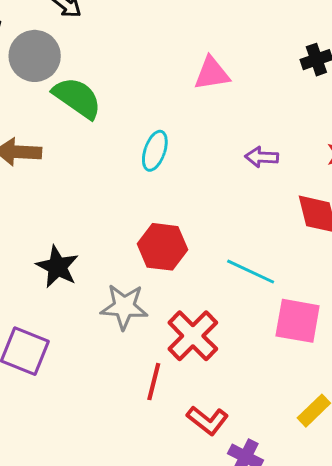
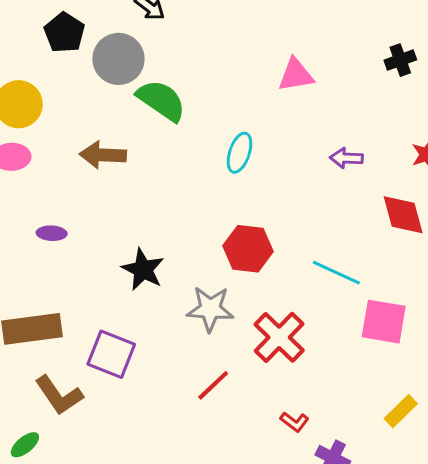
red line: (154, 382) -> (213, 385), moved, turned 33
red L-shape: (208, 420) -> (295, 422), size x0.7

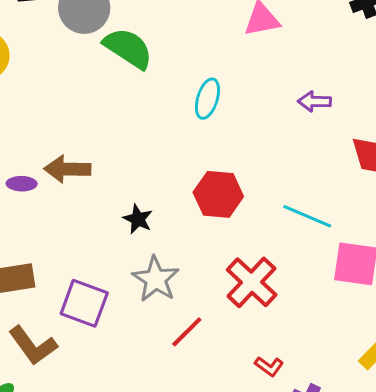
brown arrow: (103, 155) -> (67, 169), moved
black star: (143, 269) -> (138, 219), moved, size x0.7
gray star: (210, 309) -> (156, 279), moved, turned 30

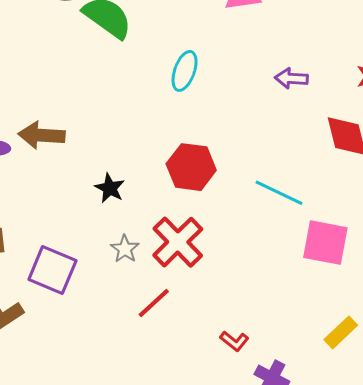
gray star: (156, 279) -> (125, 249), size x0.6
red cross: (252, 282) -> (178, 242), moved

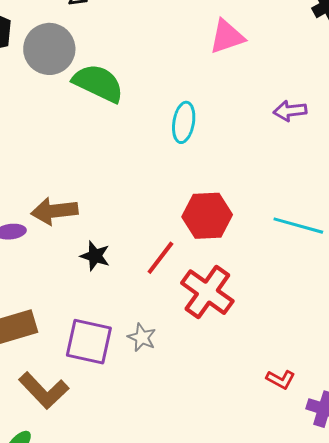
black star: (110, 188) -> (95, 256), moved
gray star: (125, 249) -> (142, 337), moved
red line: (154, 303) -> (160, 258), moved

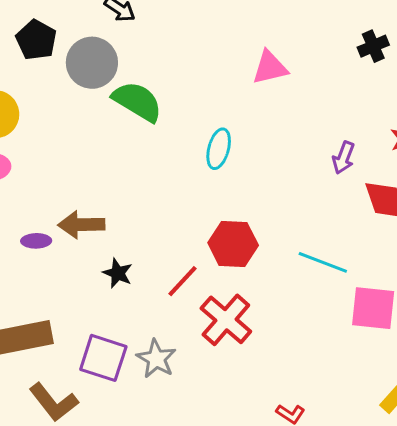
purple arrow: (290, 111) -> (343, 158), moved, turned -68
gray star: (142, 337) -> (156, 359), size x1.4

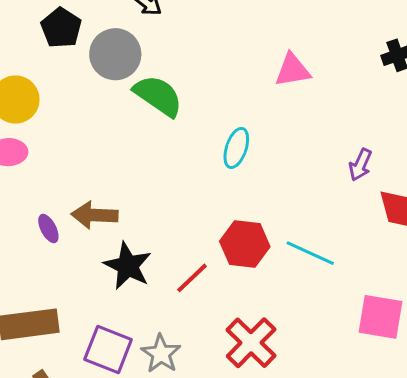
purple ellipse: (36, 241) -> (48, 228), turned 60
cyan line: (323, 262) -> (310, 253), moved
black star: (118, 273) -> (128, 266), size x1.6
red cross: (226, 320) -> (251, 343), moved

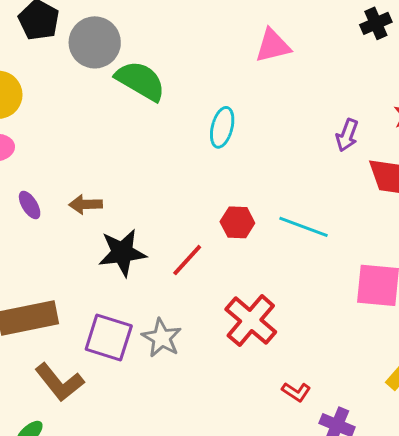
brown arrow: (95, 215) -> (86, 204), size x0.7
purple ellipse: (48, 228) -> (30, 205), moved
red hexagon: (245, 244) -> (237, 222), size x0.7
black star: (128, 266) -> (122, 253), turned -30

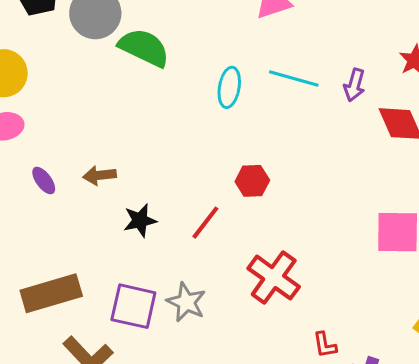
cyan line: (303, 227) -> (294, 78), moved
black star: (122, 253) -> (140, 220), size x0.7
red L-shape: (296, 392) -> (325, 345), turned 52

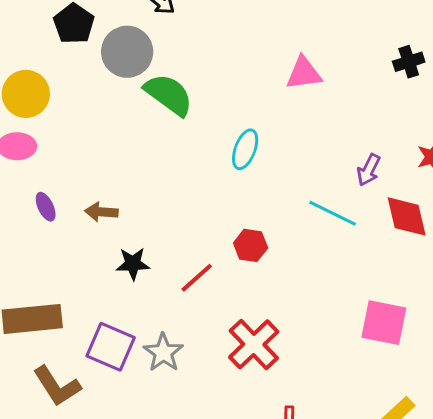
cyan line: (294, 78) -> (333, 213), moved

